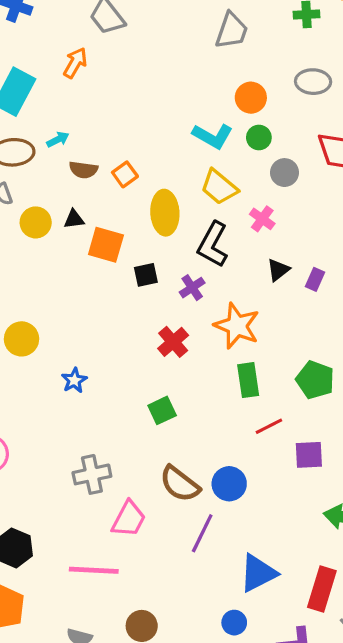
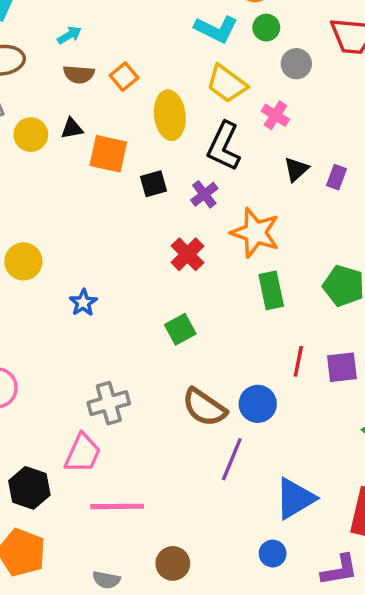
cyan arrow: (58, 139) -> (69, 35), moved
red line: (269, 426) -> (298, 361), moved, turned -48
pink trapezoid: (129, 519) -> (83, 453), moved

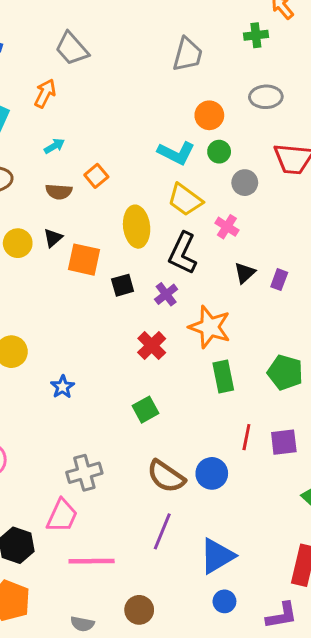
cyan arrow: (69, 35) -> (54, 146), moved
orange square: (124, 77) -> (96, 176), moved
black triangle: (72, 128) -> (53, 238), turned -30
purple line: (232, 459) -> (162, 531), moved
blue triangle: (295, 498) -> (217, 556), moved

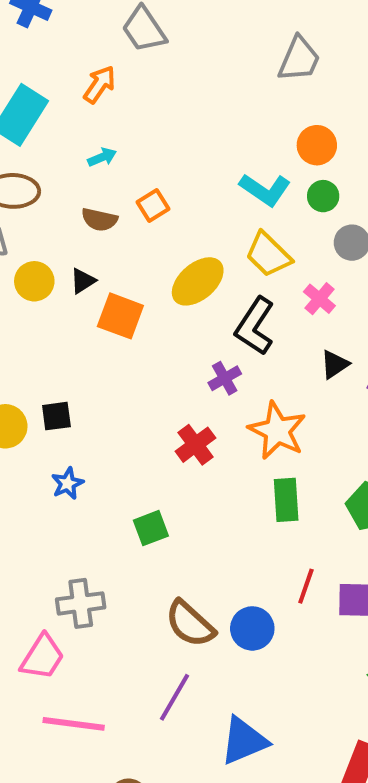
yellow ellipse: (137, 227) -> (198, 281), turned 48
black square: (123, 285) -> (56, 416), moved
green square: (145, 410) -> (151, 528), moved

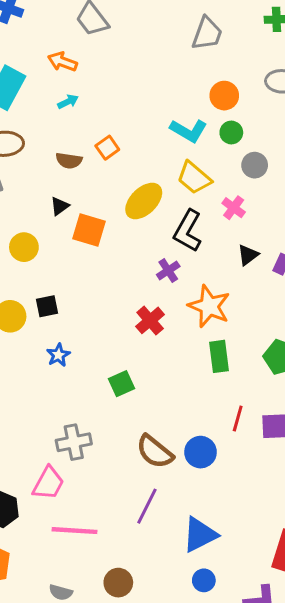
orange arrow: (100, 84) -> (62, 62), turned -100
cyan arrow: (102, 157) -> (68, 102), moved
yellow circle: (34, 281) -> (24, 247), moved

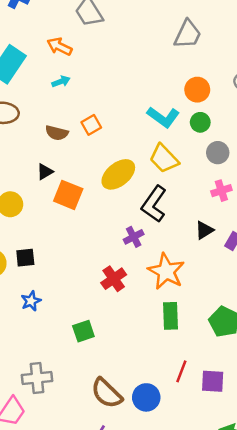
pink cross: (234, 208) -> (221, 191), moved, turned 30

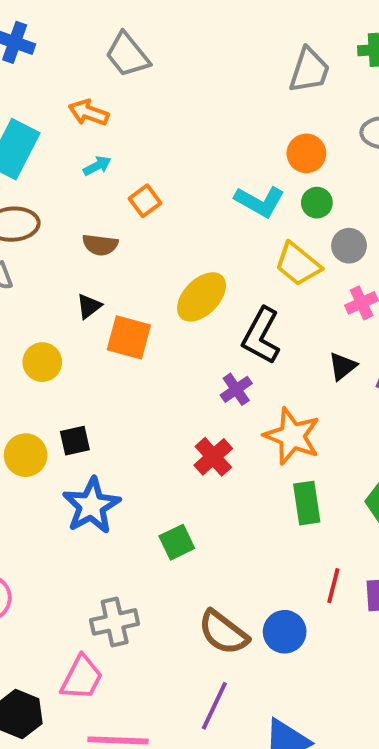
gray trapezoid: (188, 34) -> (309, 70), moved
orange square: (91, 125) -> (145, 201), moved
yellow trapezoid: (164, 159) -> (298, 264), moved
blue star: (31, 301) -> (91, 506), size x1.8

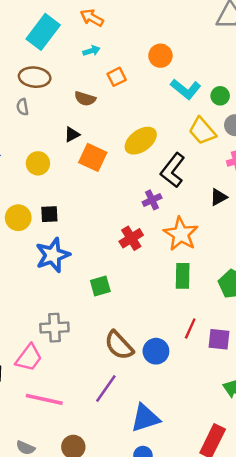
orange circle: (306, 153) -> (160, 56), moved

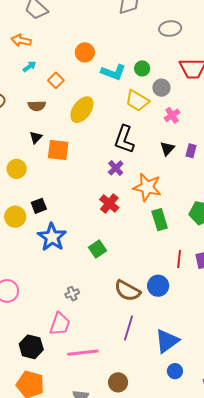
yellow ellipse: (141, 141) -> (82, 110), moved
gray cross: (54, 328) -> (72, 294), size x0.6

